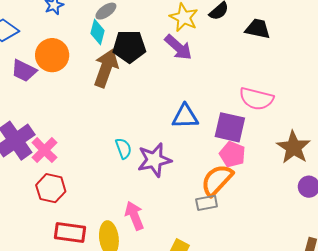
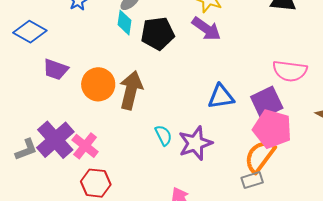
orange circle: (52, 55) -> (98, 84), moved
brown arrow: (106, 68) -> (131, 90), moved
purple square: (230, 127) -> (267, 102), turned -32
pink pentagon: (232, 154) -> (272, 129), size x1.5

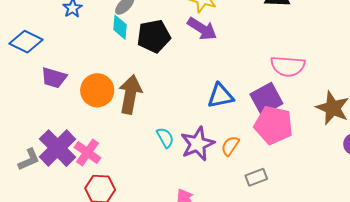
orange semicircle: (260, 156) -> (230, 146), moved, size x0.6

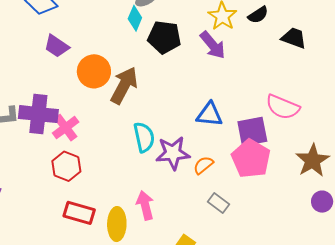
cyan semicircle: (165, 138) -> (144, 137), size x1.4
purple cross: (57, 148) -> (38, 114), turned 33
gray rectangle: (256, 177) -> (218, 203), turned 40

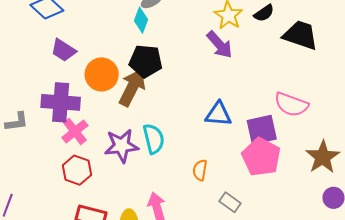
black pentagon: (164, 37) -> (146, 61), moved
black trapezoid: (294, 38) -> (300, 35), size x1.4
purple cross: (38, 114) -> (61, 102), moved
purple star: (173, 153) -> (121, 146), moved
orange semicircle: (203, 165) -> (200, 170), moved, turned -40

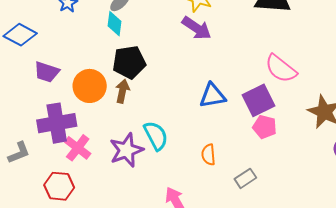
brown arrow: (132, 88) -> (122, 91), size x0.6
pink semicircle: (291, 104) -> (281, 69), turned 32
pink pentagon: (261, 157) -> (265, 127), size x0.6
red hexagon: (77, 170) -> (59, 186), moved
gray rectangle: (230, 202) -> (245, 178), turned -55

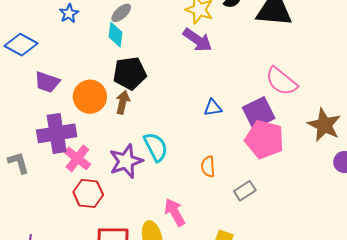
blue triangle: (213, 96) -> (213, 108), size x0.7
pink pentagon: (265, 127) -> (264, 139), size x1.6
gray L-shape: (19, 153) -> (19, 163), turned -85
red hexagon: (59, 186) -> (88, 193), moved

